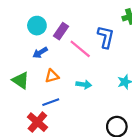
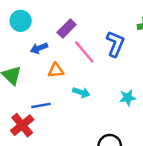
cyan circle: (37, 26) -> (21, 21), moved
orange triangle: (52, 76) -> (56, 70), moved

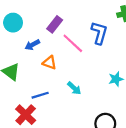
orange triangle: (56, 70) -> (49, 63), turned 32
cyan arrow: (81, 92) -> (74, 88), moved, turned 32

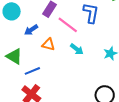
cyan arrow: (74, 88) -> (77, 49), moved
blue line: (40, 95) -> (32, 71), moved

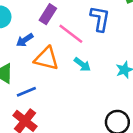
orange triangle: (48, 45) -> (46, 59), size x1.5

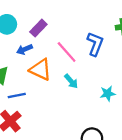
purple rectangle: (48, 14) -> (38, 28), moved

